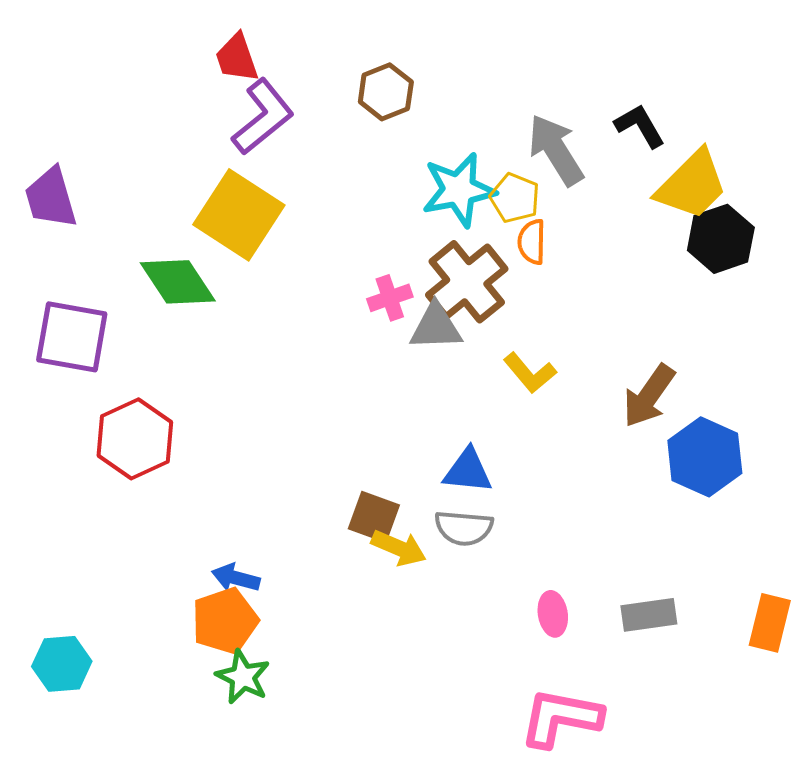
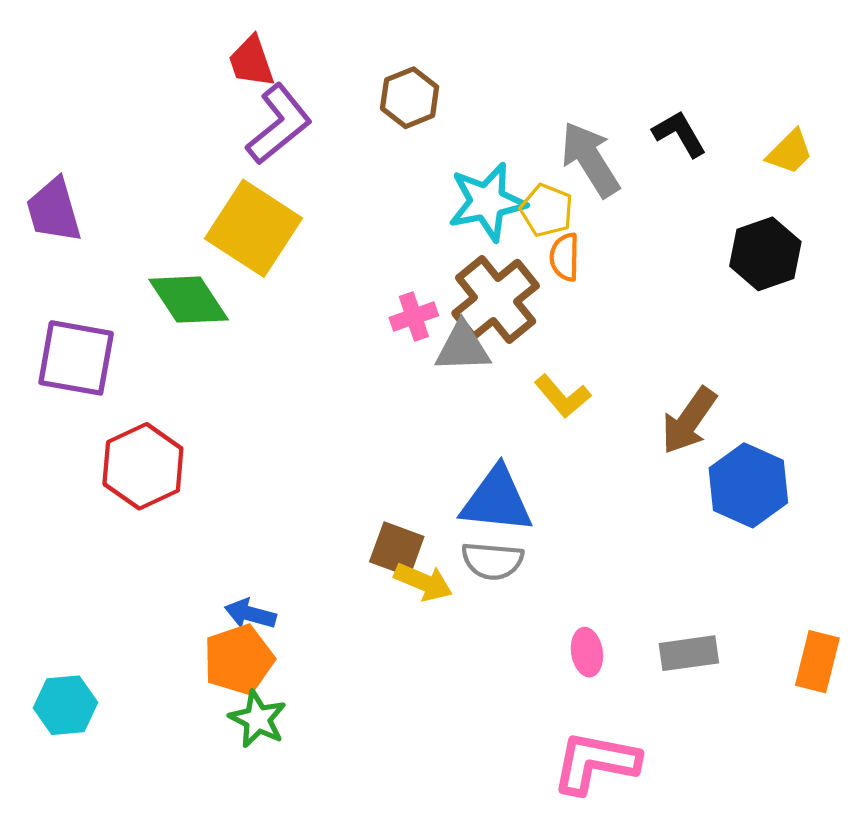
yellow trapezoid: (692, 185) -> (790, 152), moved, size x0.6
blue triangle: (468, 471) -> (497, 500), size x1.4

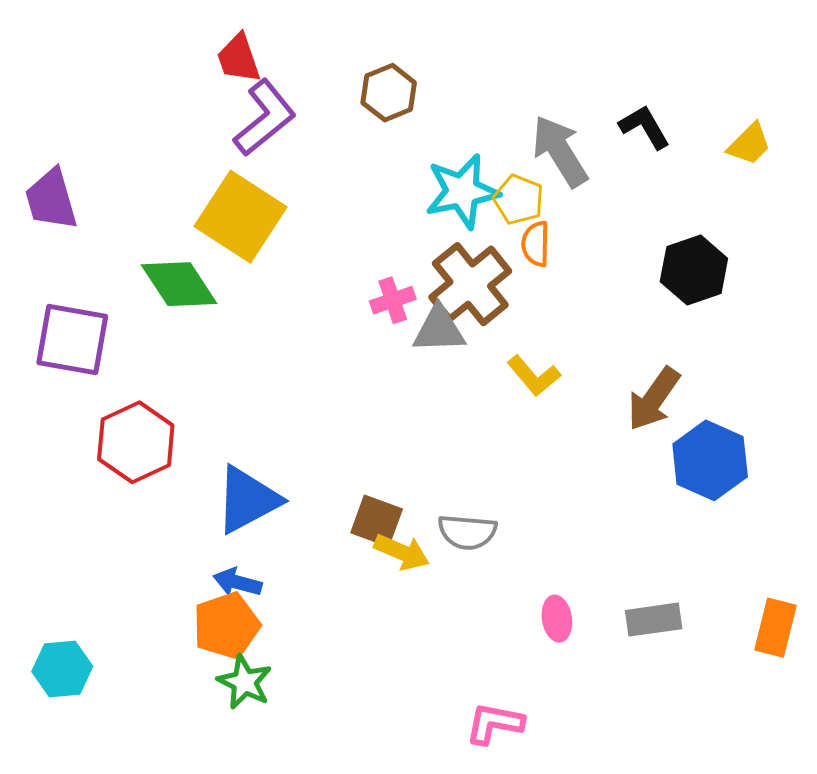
black hexagon: (765, 254) -> (694, 270), moved
blue triangle: (497, 500) -> (248, 500), moved, turned -34
pink L-shape: (595, 763) -> (494, 723), moved, size x0.7

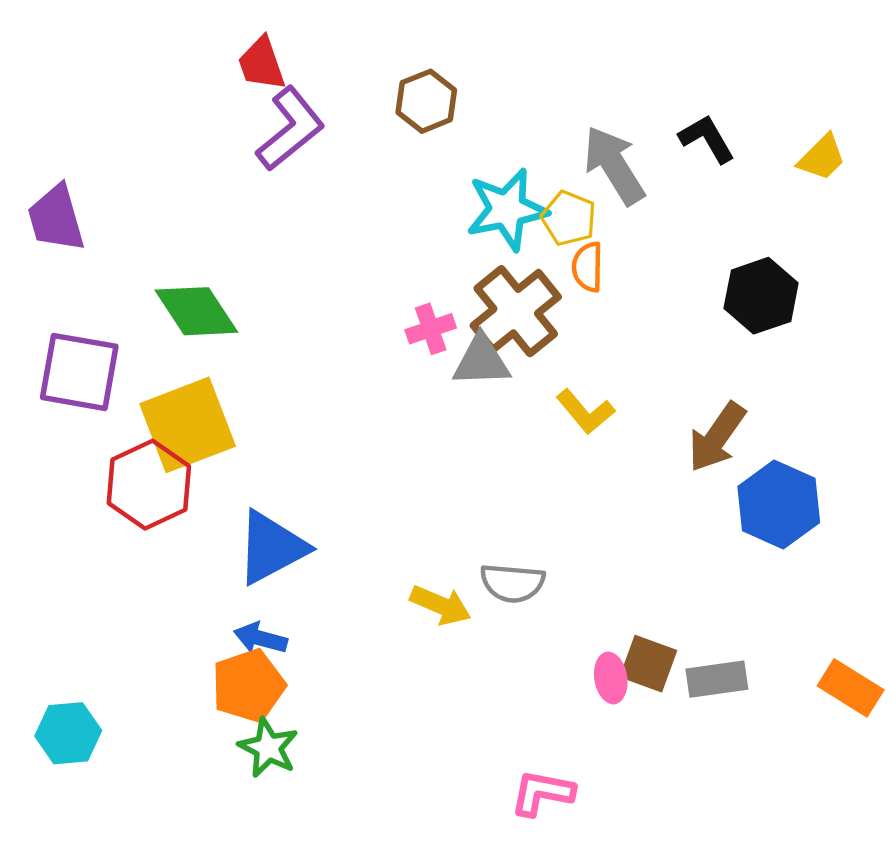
yellow square: (241, 217) -> (188, 425), moved, turned 36
brown square: (377, 521) -> (648, 664), moved
orange rectangle: (776, 628) -> (851, 688), turned -72

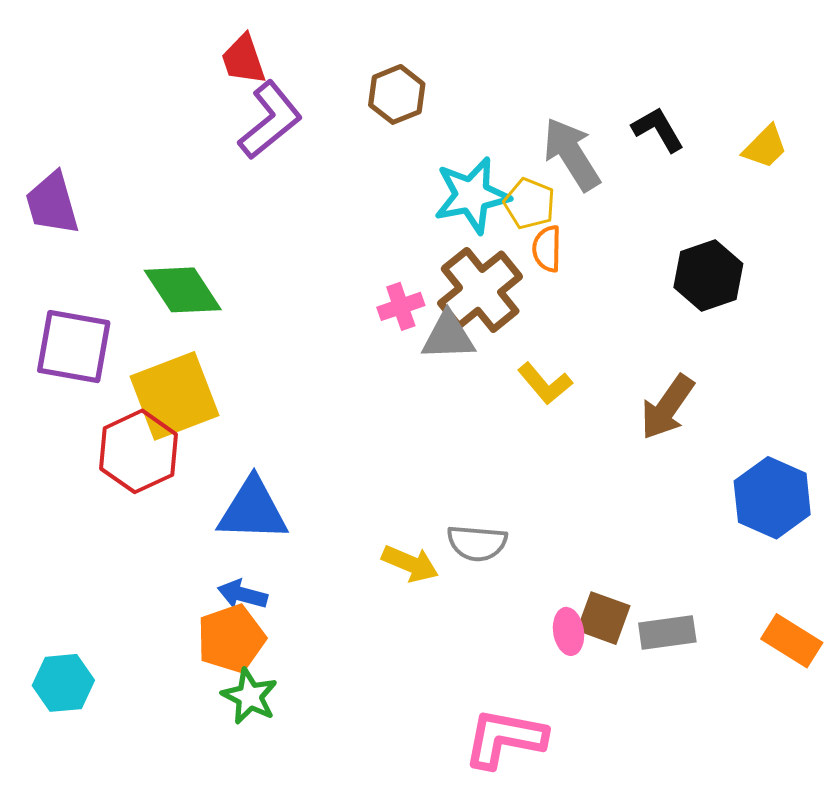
blue hexagon: (779, 505) -> (772, 498), moved
blue triangle: (272, 548) -> (253, 510), turned 30
pink L-shape: (542, 793) -> (505, 738), size x1.4

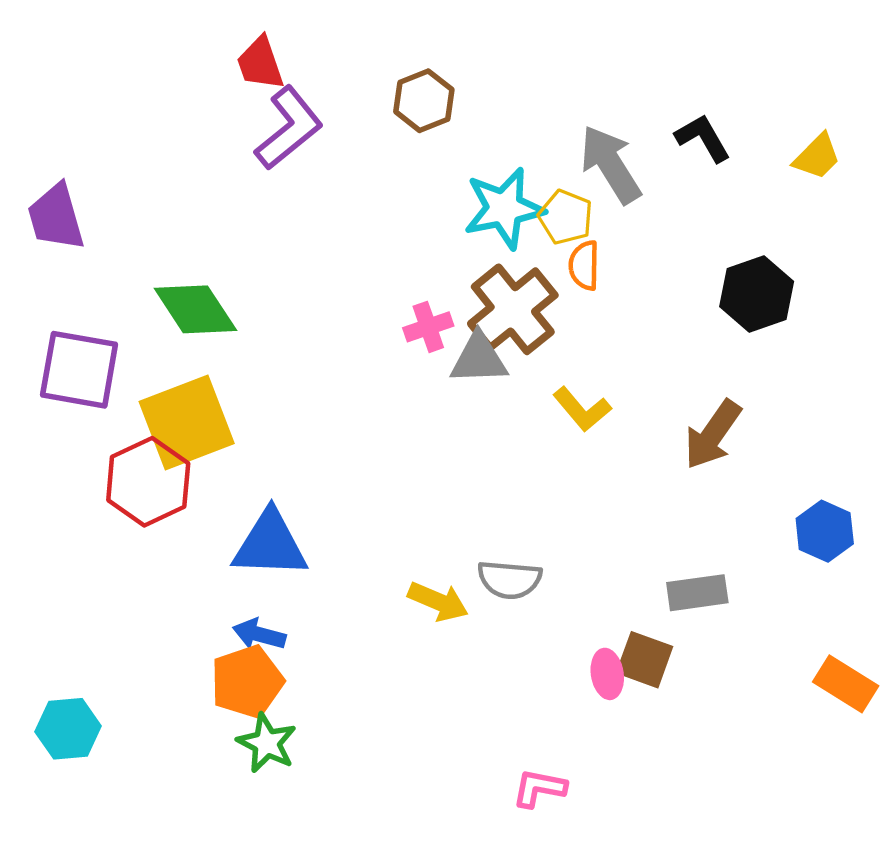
blue hexagon: (772, 498) -> (825, 531), size x0.7
gray rectangle: (667, 632) -> (697, 593), moved
pink L-shape: (505, 738) -> (539, 788), size x0.6

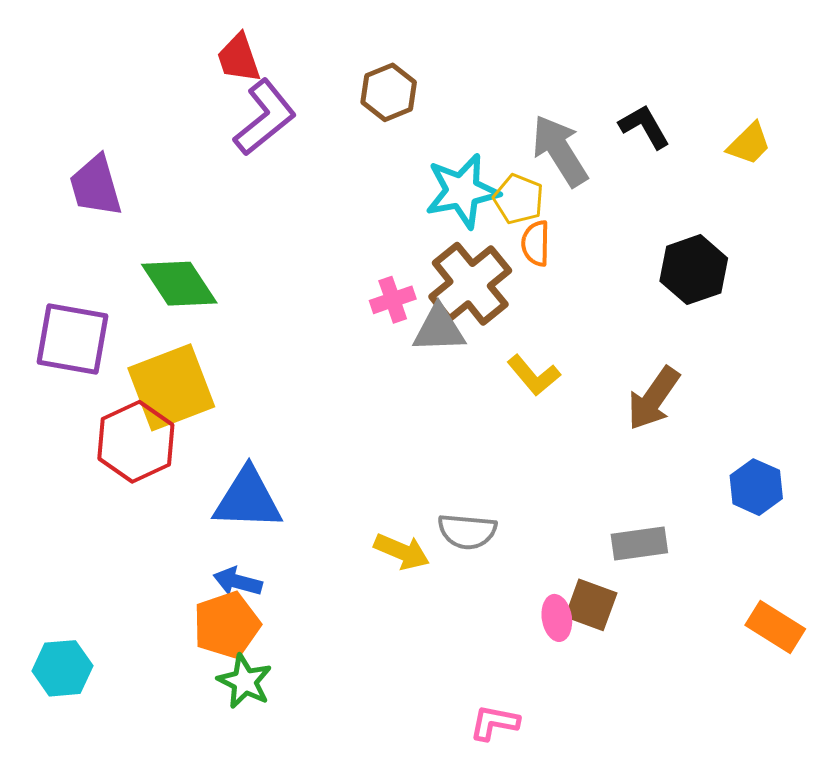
purple trapezoid: (56, 217) -> (96, 186), moved

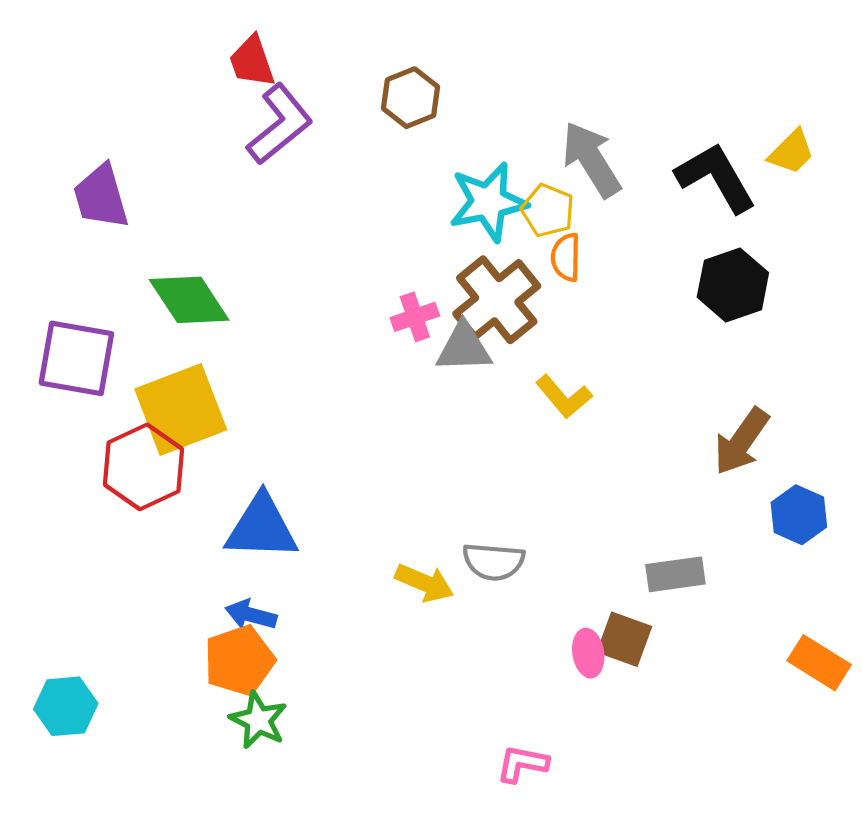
black L-shape: (644, 127) -> (716, 177), moved, size x1.5
brown arrow: (653, 398) -> (741, 441), moved

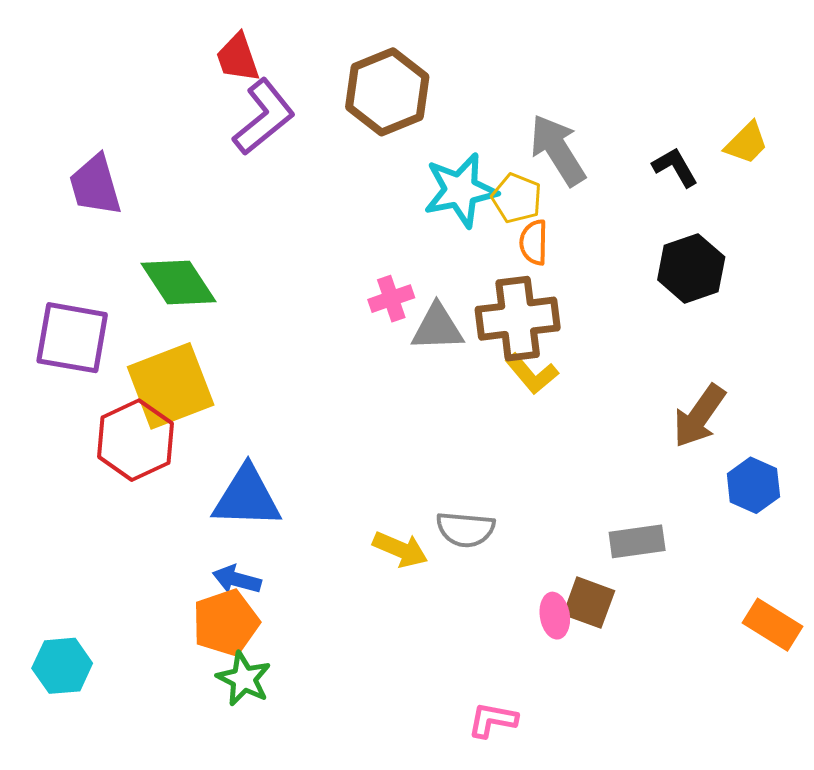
brown hexagon: (411, 98) -> (387, 92), size x1.5
black L-shape: (716, 177) -> (675, 167), size x0.6
brown cross: (497, 300) -> (518, 319), moved, turned 32

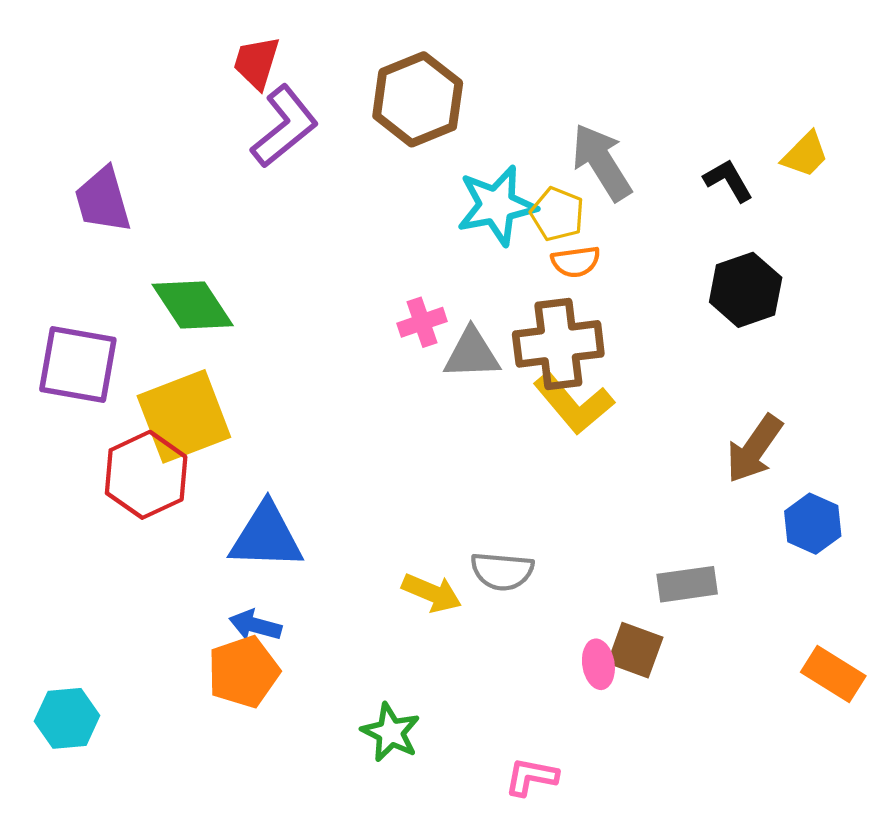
red trapezoid: (238, 58) -> (256, 63), turned 36
orange semicircle: (534, 242) -> (576, 262), turned -99
yellow L-shape: (532, 374) -> (574, 403), size x1.4
green star: (244, 679) -> (391, 732), moved

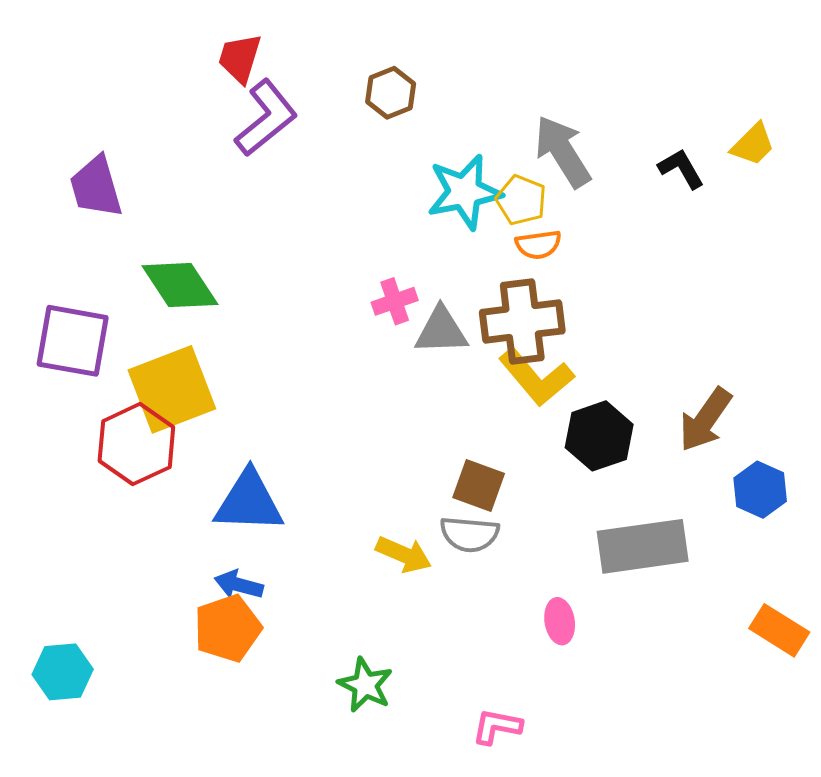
brown hexagon: (418, 99) -> (391, 93), size x0.6
black hexagon: (746, 290) -> (599, 436), moved
gray rectangle: (687, 584) -> (643, 546), size x1.6
brown square: (635, 650) -> (479, 486), moved

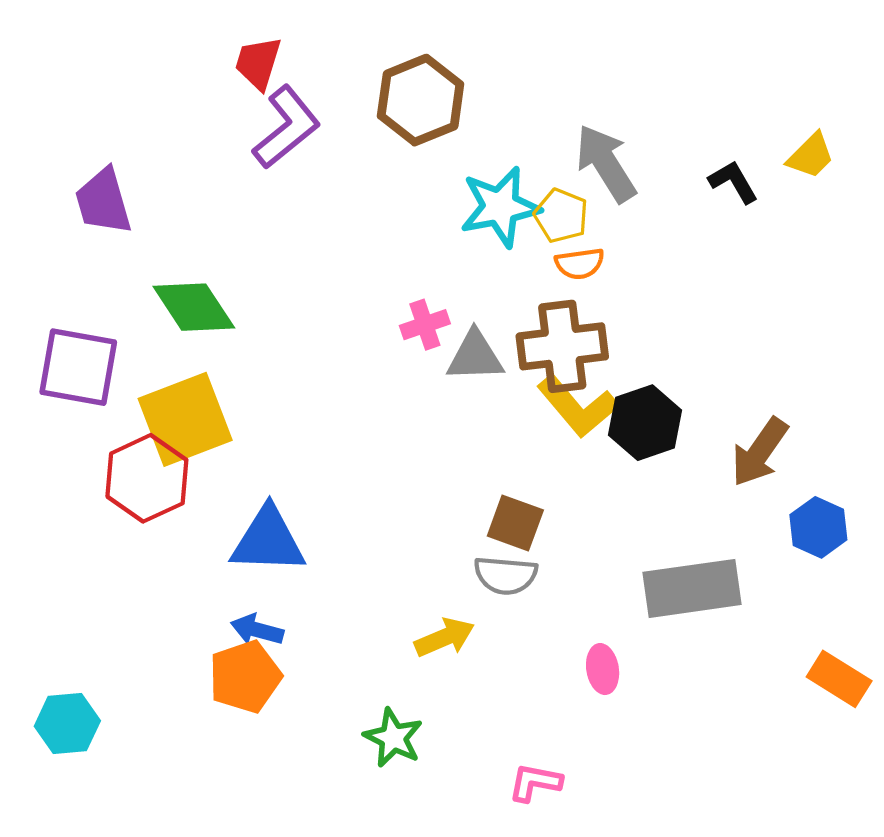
brown hexagon: (391, 93) -> (421, 100), size x1.6
black hexagon: (599, 436) -> (645, 423), moved
yellow arrow: (404, 554) -> (445, 637), moved, turned -46

